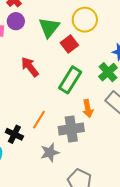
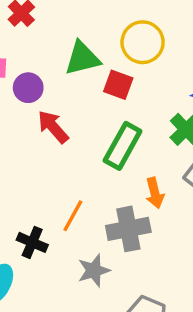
purple circle: (16, 21) -> (28, 88), moved
green triangle: (49, 27) -> (82, 58), turned 40
red square: (69, 44) -> (118, 85), turned -30

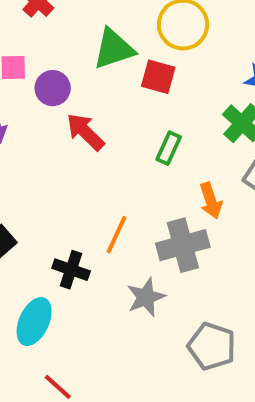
green rectangle: (123, 146) -> (169, 148), size x0.6

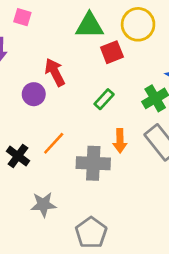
red square: (158, 77) -> (112, 52), turned 35
purple circle: (53, 88) -> (34, 94), moved
gray star: (146, 297) -> (43, 205), moved

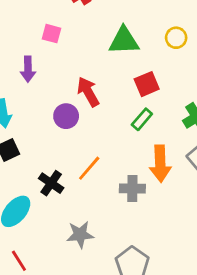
yellow circle: (138, 24) -> (176, 38), size x0.6
red square: (112, 52) -> (147, 84), moved
orange arrow: (120, 141) -> (160, 164), size x1.4
gray cross: (93, 163) -> (132, 189), size x0.7

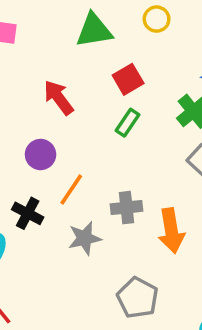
purple circle: (66, 116) -> (41, 155), moved
orange arrow: (160, 164) -> (171, 231), moved
gray star: (80, 235) -> (85, 238), moved

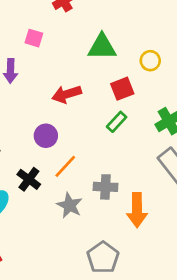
yellow circle: (157, 19) -> (150, 61), moved
red arrow: (59, 98) -> (67, 94), turned -80
gray star: (85, 238) -> (69, 205), turned 30

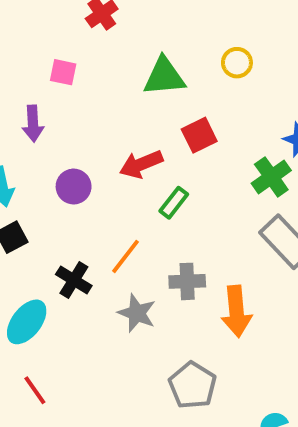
yellow circle: (150, 61) -> (237, 63), moved
red arrow: (67, 94) -> (141, 164), moved
green rectangle: (117, 122) -> (174, 203), moved
purple circle: (46, 136) -> (74, 187), moved

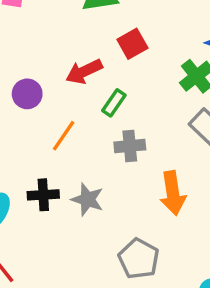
orange line: (126, 256) -> (64, 136), moved
black cross: (74, 280) -> (43, 195), moved, turned -32
gray cross: (187, 281) -> (130, 146), moved

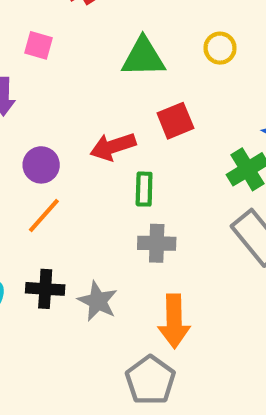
green rectangle: (114, 103) -> (144, 189), turned -40
orange line: (64, 136) -> (44, 216), moved
orange arrow: (173, 193) -> (174, 321), moved

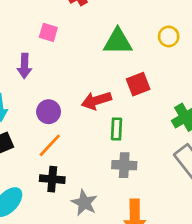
black cross: (45, 289) -> (52, 179), moved

